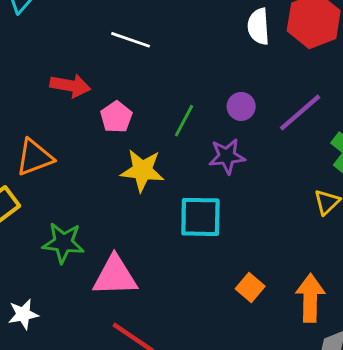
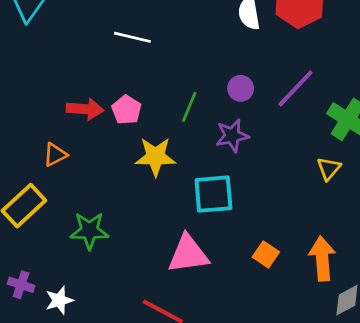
red arrow: (70, 86) -> (85, 109), moved
orange triangle: (35, 157) -> (55, 155), size x0.7
pink triangle: (115, 276) -> (188, 254), moved

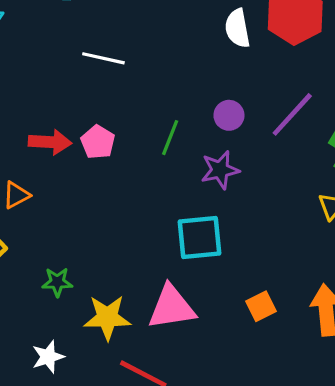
yellow star: (155, 157) -> (107, 318), moved
green star: (89, 231) -> (57, 282), size x0.7
orange square: (266, 254) -> (261, 306), turned 30
white star: (59, 300) -> (48, 357), moved

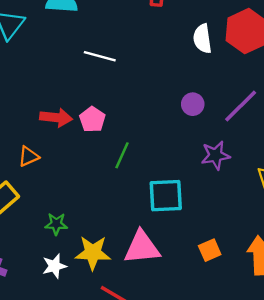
green line: (170, 138) -> (122, 155), moved
purple star: (220, 170) -> (216, 155), moved
white star: (48, 357) -> (54, 266), moved

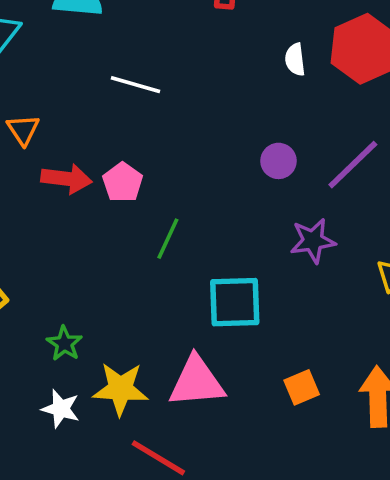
white semicircle: (202, 39) -> (295, 59), size x0.7
orange triangle: (28, 156) -> (23, 130), moved, turned -40
green star: (56, 224) -> (64, 344), turned 30
white star: (54, 266) -> (61, 409), turned 30

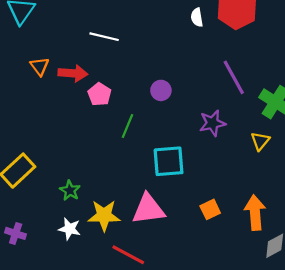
purple circle: (279, 161) -> (161, 90), moved
purple line: (353, 165) -> (234, 77), turned -72
red arrow: (67, 179) -> (73, 73), moved

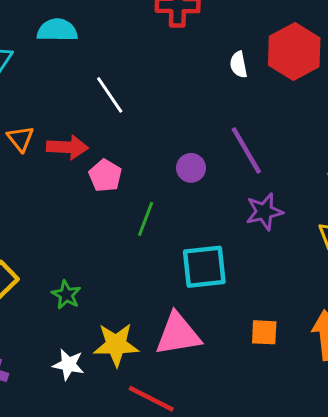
white line: (104, 37) -> (110, 95), turned 44
purple line: (234, 77) -> (246, 150), moved
green star: (70, 190) -> (66, 295), moved
orange square: (210, 209) -> (264, 332), turned 30

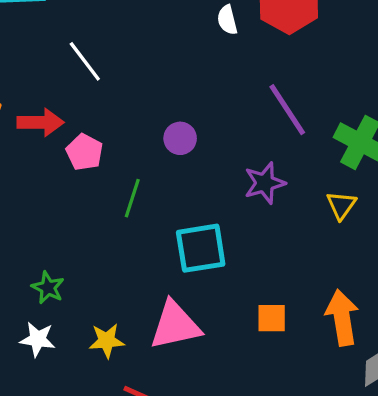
purple line: (246, 150) -> (287, 110), moved
yellow star: (116, 345) -> (107, 341), size x0.7
white star: (68, 365) -> (38, 339), moved

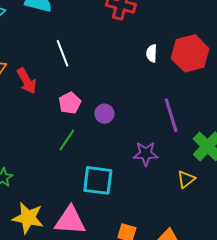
red arrow: (40, 122) -> (27, 81), turned 44
pink pentagon: (84, 152) -> (70, 103), moved
yellow star: (107, 341) -> (28, 218), size x1.5

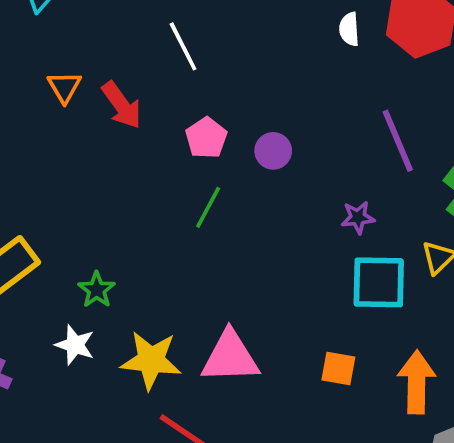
purple star: (146, 154) -> (358, 217), size x0.7
cyan square: (98, 180) -> (379, 282), moved

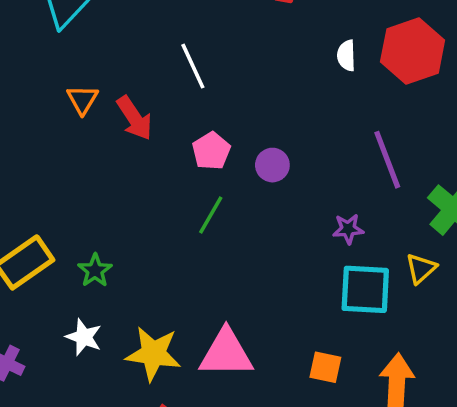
green star: (97, 290) -> (95, 270), moved

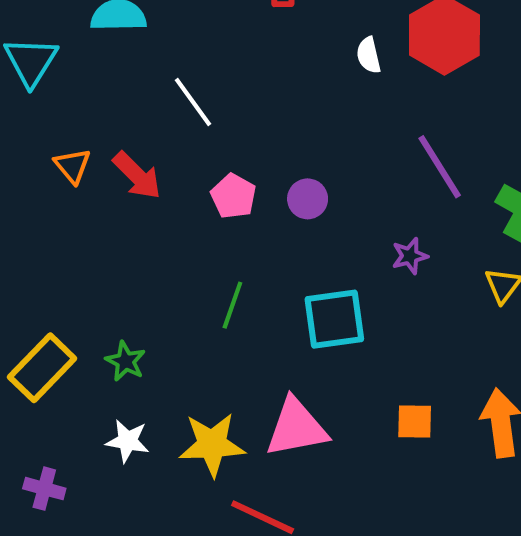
green line: (211, 215) -> (232, 305), moved
cyan square: (365, 289) -> (334, 319), moved

